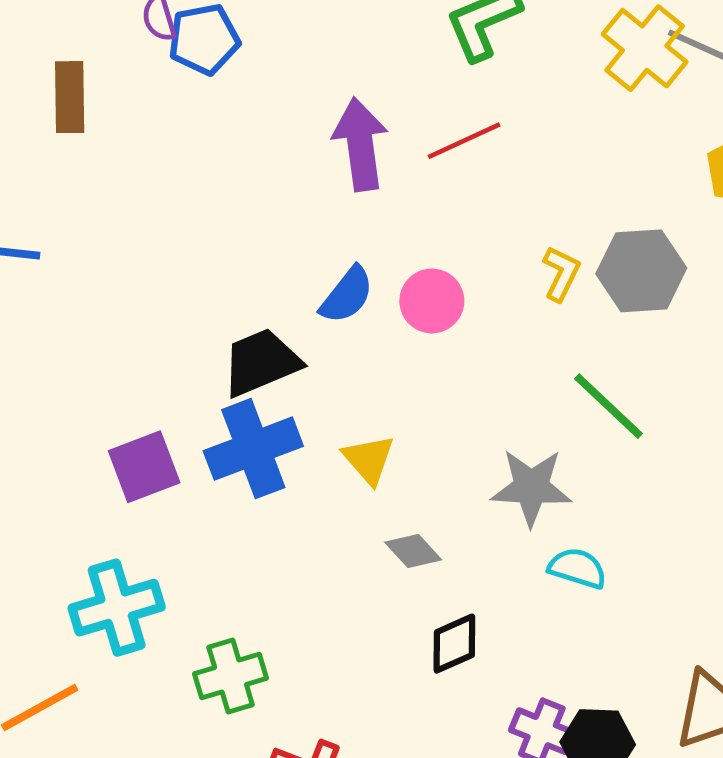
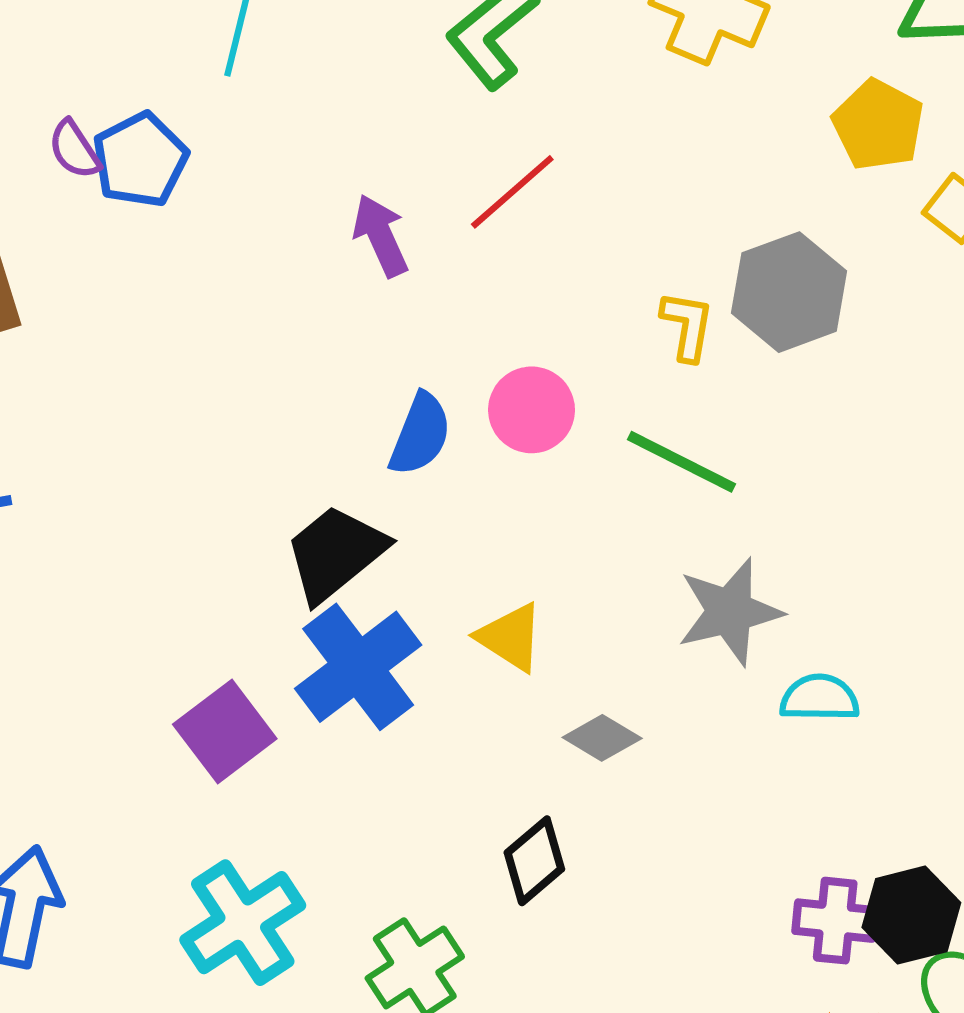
purple arrow: (360, 144) -> (381, 236), size x0.7
green line: (608, 406) -> (682, 462), moved
black diamond: (454, 644) -> (534, 861), moved

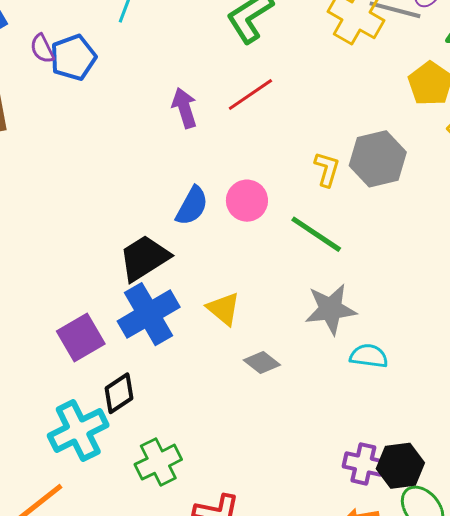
black diamond: (534, 861) -> (119, 393), moved

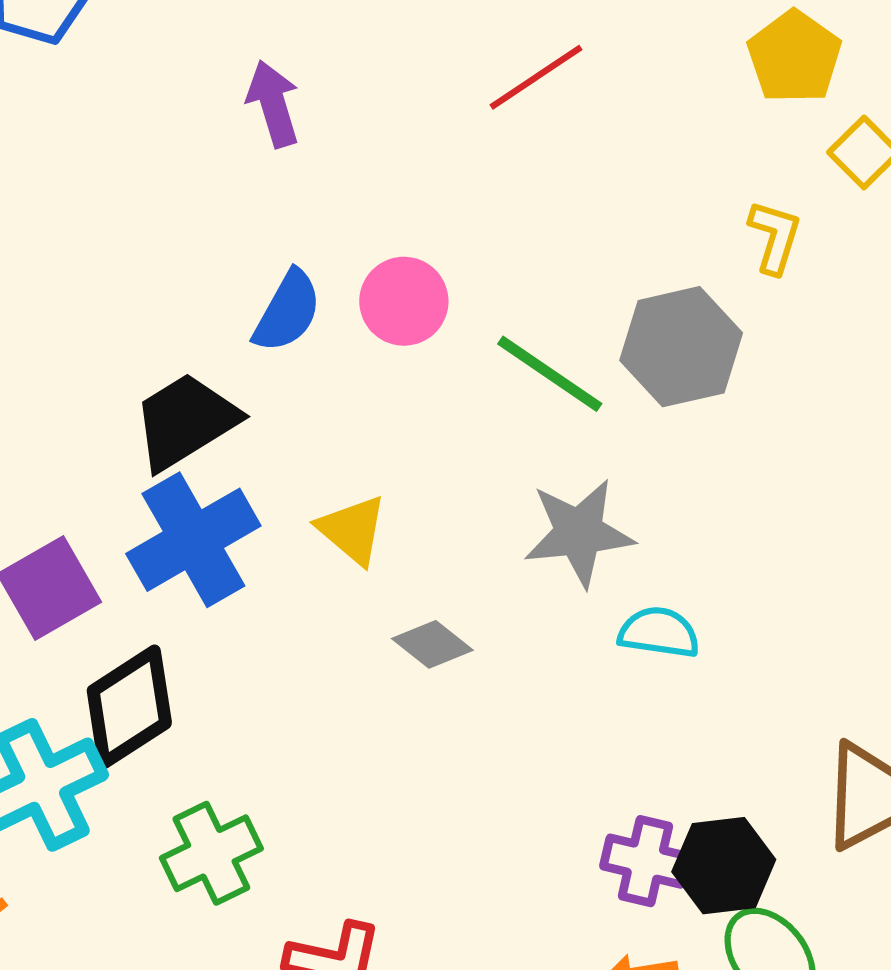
red line: (250, 95) -> (536, 77), moved
gray hexagon: (378, 159) -> (681, 347), moved
yellow L-shape: (327, 169) -> (775, 237), moved
black diamond: (119, 393) -> (129, 707), size x1.4

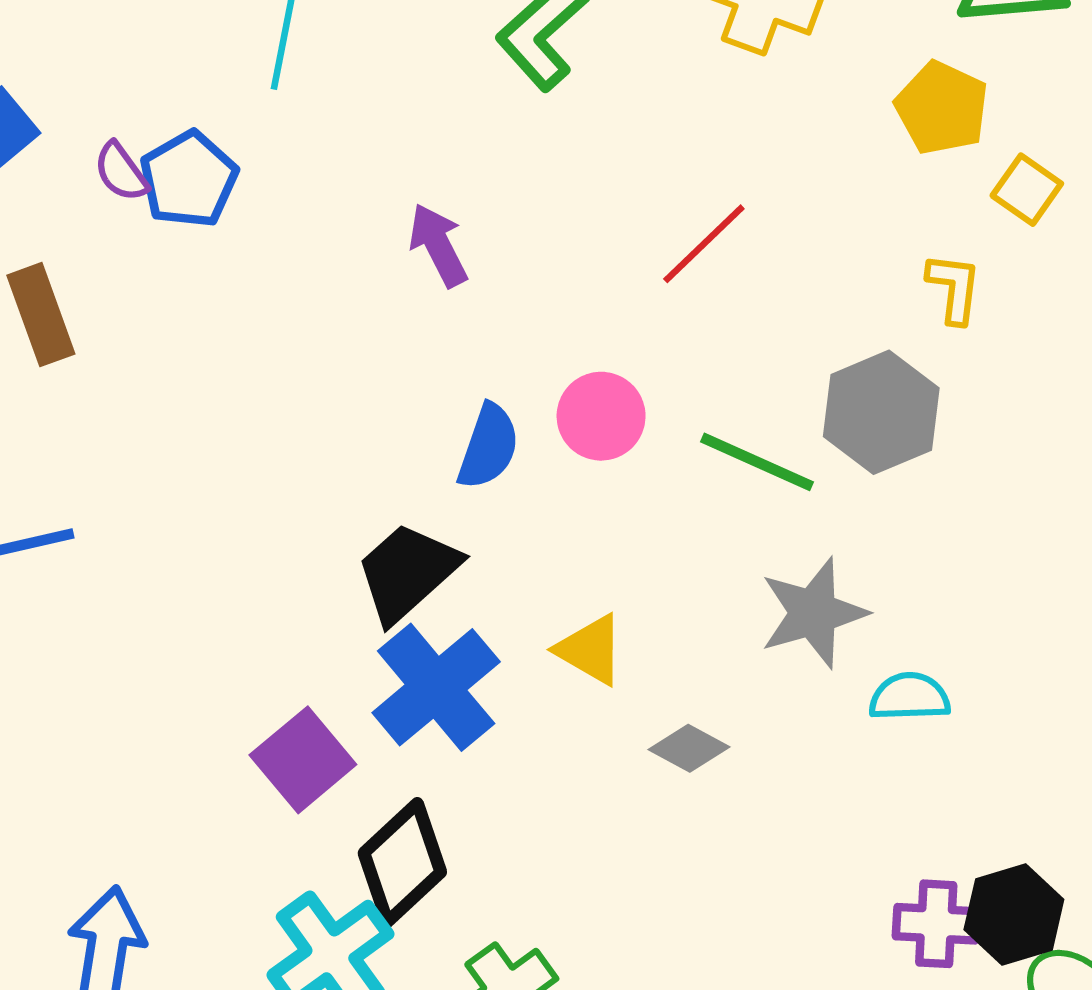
red line: (536, 77) -> (704, 244), moved

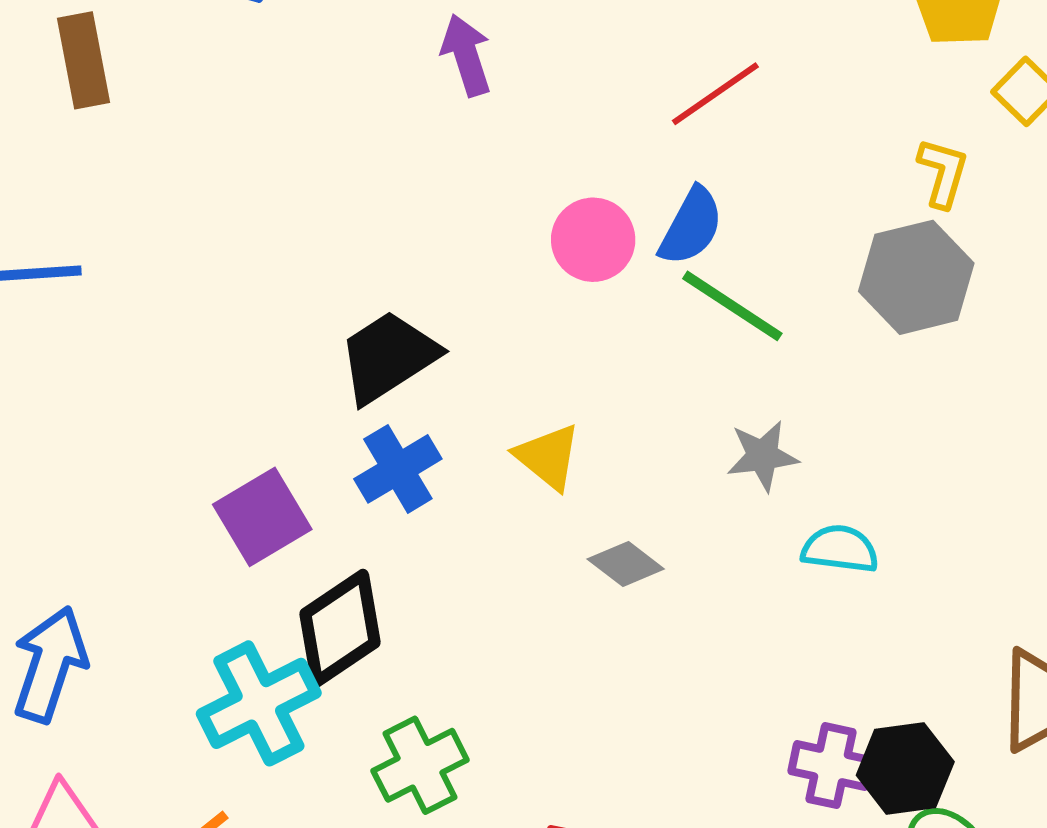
gray hexagon: (881, 412) -> (916, 277), moved
blue semicircle: (488, 447) -> (691, 226), moved
gray star: (813, 613) -> (762, 456), size x0.7
blue cross: (436, 687) -> (398, 469), size x0.7

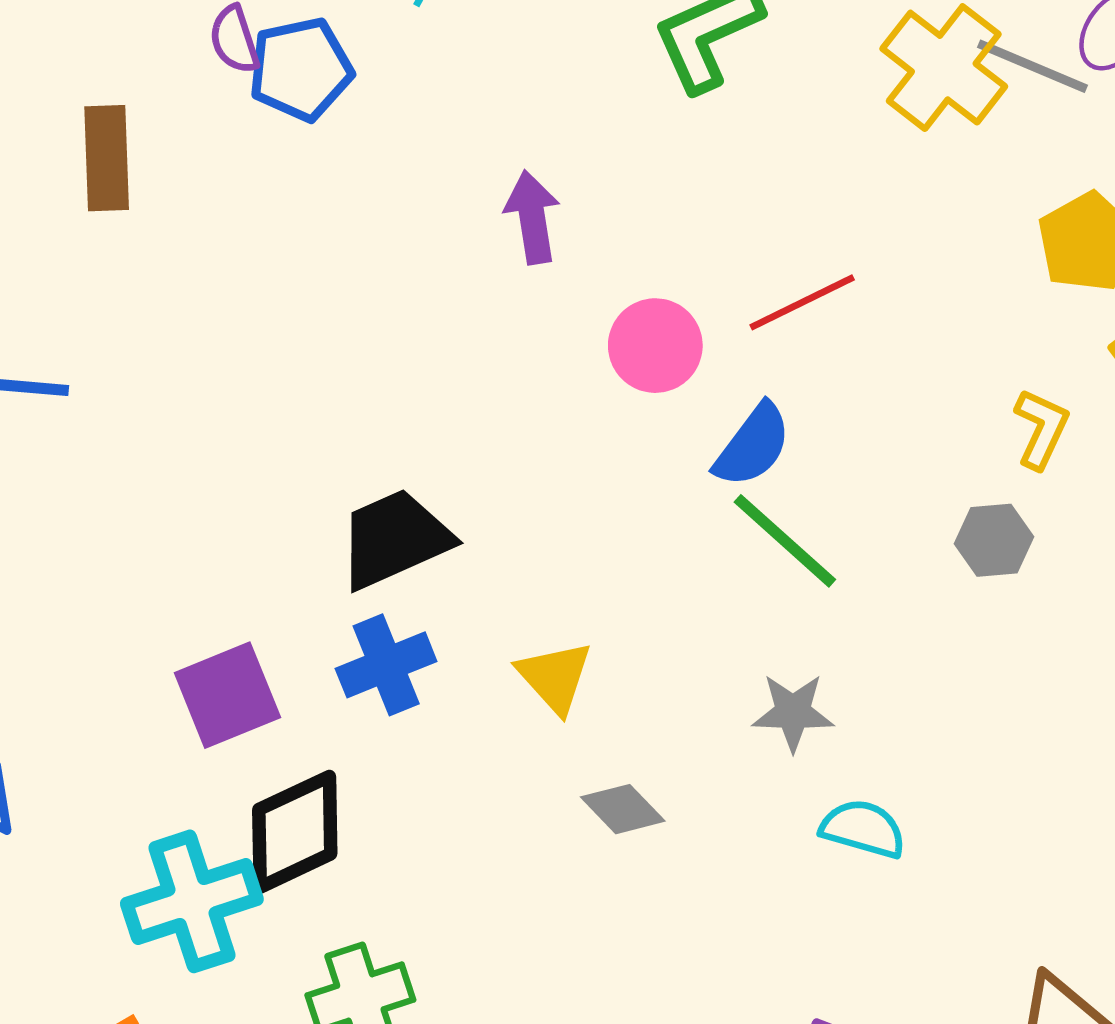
pink circle: (593, 240) -> (655, 346), moved
gray hexagon: (916, 277) -> (994, 540), size x0.6

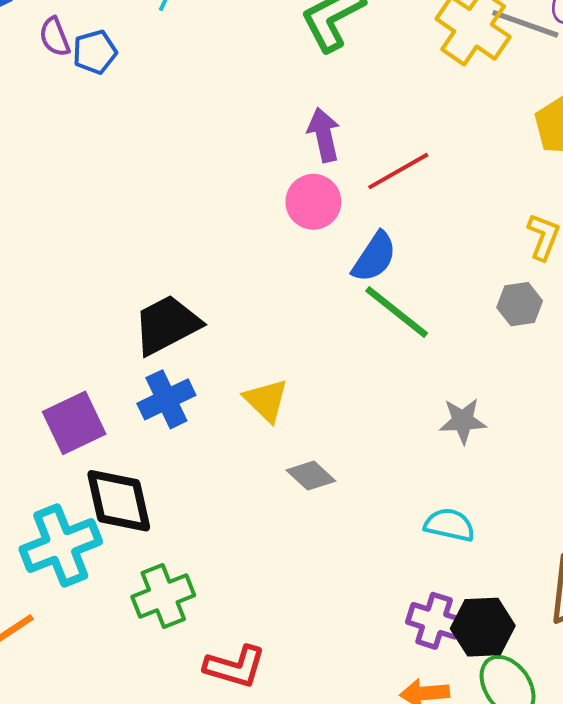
blue pentagon: (301, 69) -> (95, 52), size x0.7
purple arrow: (532, 217) -> (324, 135), moved
gray star: (793, 712) -> (463, 421), moved
cyan semicircle: (863, 829) -> (449, 525), moved
black diamond: (295, 832) -> (119, 501), turned -74

